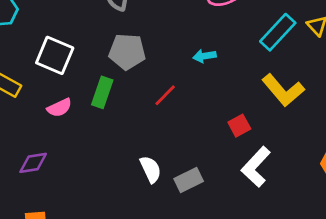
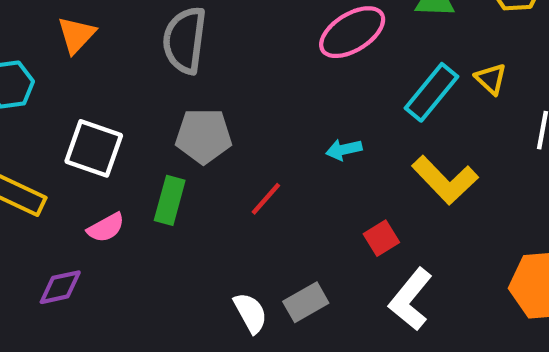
cyan arrow: (204, 56) -> (344, 150), moved
purple diamond: (33, 163) -> (60, 287), moved
gray rectangle: (189, 180) -> (306, 302), moved

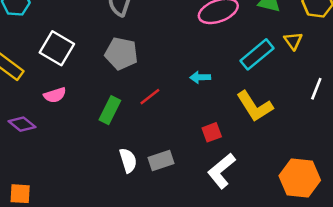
yellow triangle: (491, 79) -> (293, 41), moved
green rectangle: (170, 200) -> (110, 110), moved
purple diamond: (60, 287) -> (22, 124), turned 40

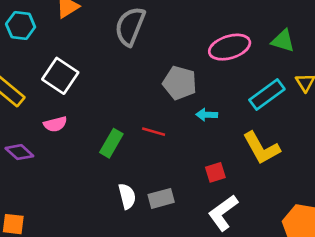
gray pentagon: (121, 54) -> (180, 83), moved
red line: (150, 97) -> (154, 132), turned 50

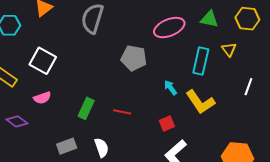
cyan rectangle: (267, 95) -> (201, 61), turned -36
cyan arrow: (207, 115) -> (170, 88), moved, turned 56
red line: (154, 132) -> (122, 112), moved
gray rectangle: (161, 198) -> (67, 146), moved

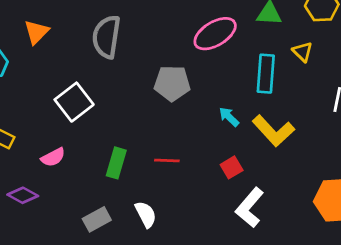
white square: (43, 61) -> (74, 102), moved, turned 32

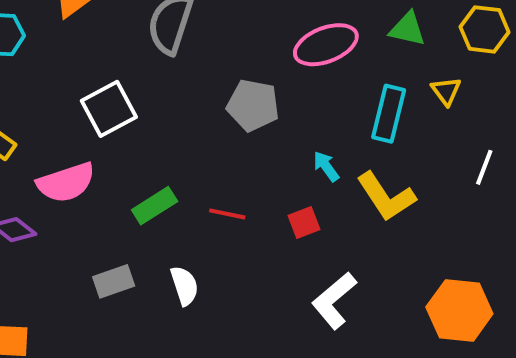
pink semicircle: (53, 157) -> (66, 183), size x1.6
green rectangle: (116, 163) -> (155, 206), turned 32
red square: (232, 167) -> (304, 222), moved

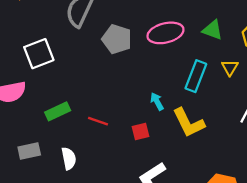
gray pentagon: (253, 105) -> (117, 39), moved

